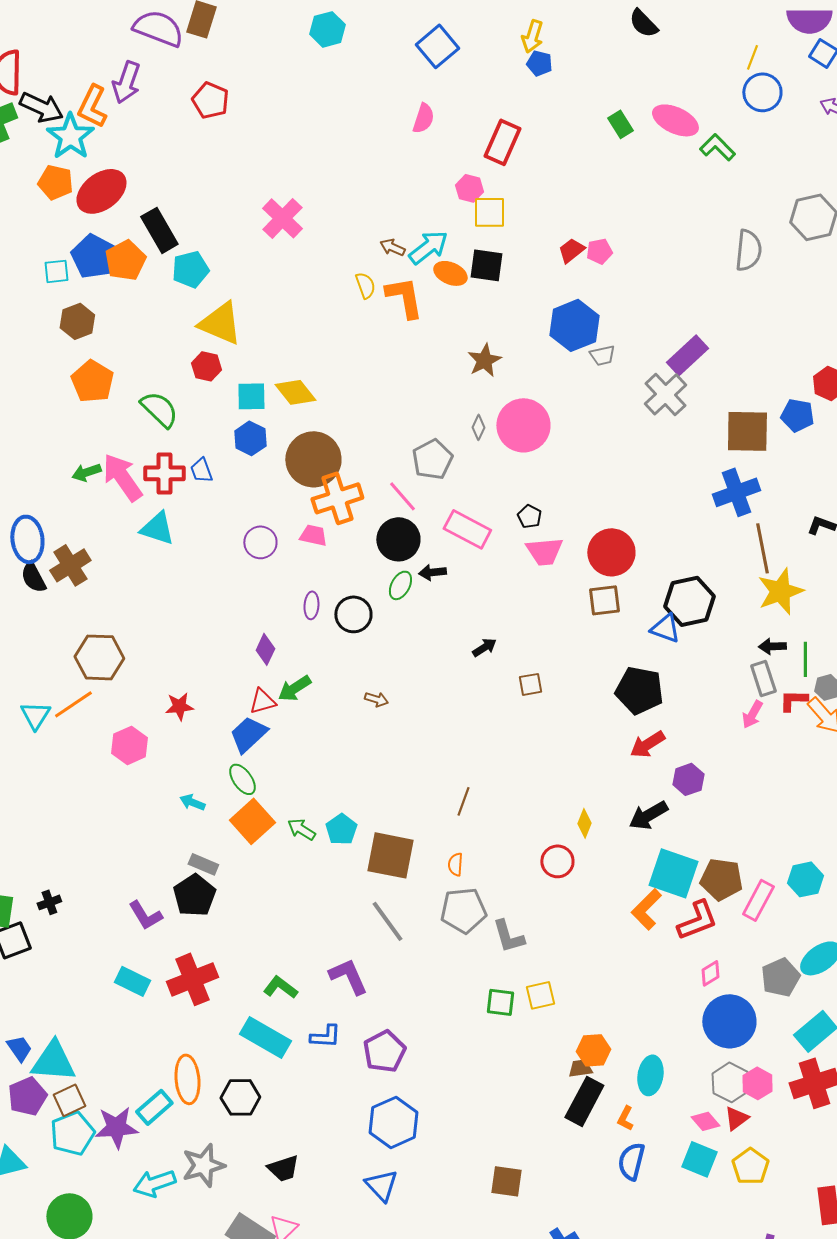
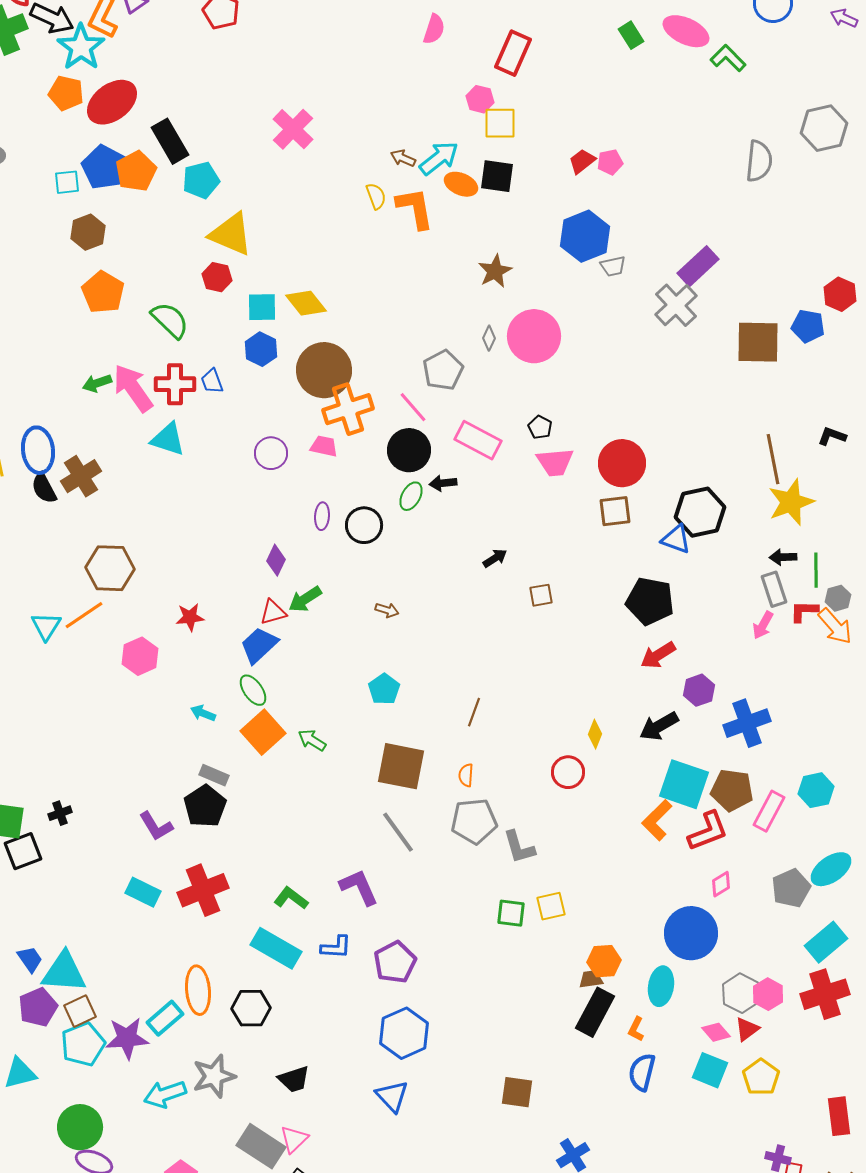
blue cross: (736, 492) -> (747, 723), moved
cyan pentagon: (341, 829) -> (384, 689), moved
blue circle: (729, 1021) -> (691, 933), moved

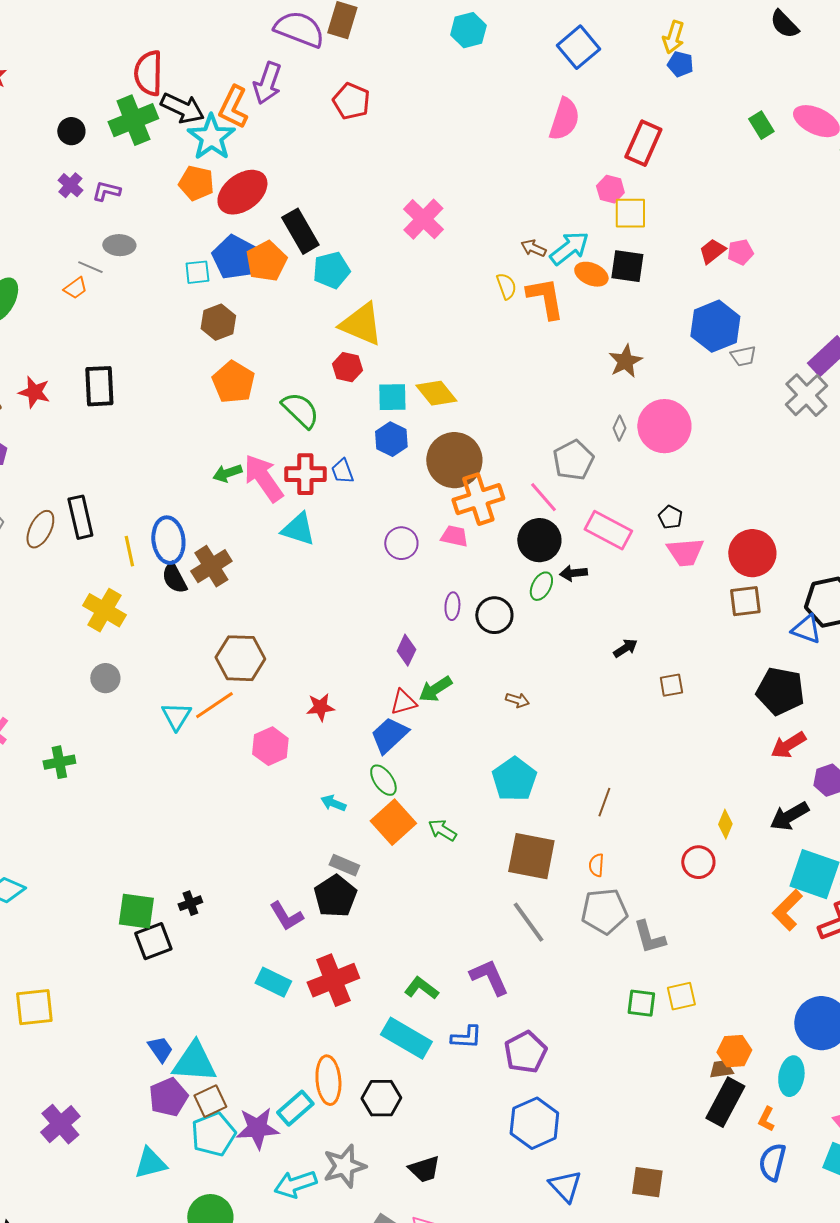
pink semicircle: (434, 29) -> (564, 119), size x1.4
cyan pentagon: (384, 689) -> (514, 779), size x1.4
blue triangle: (392, 1096) -> (565, 1186), moved

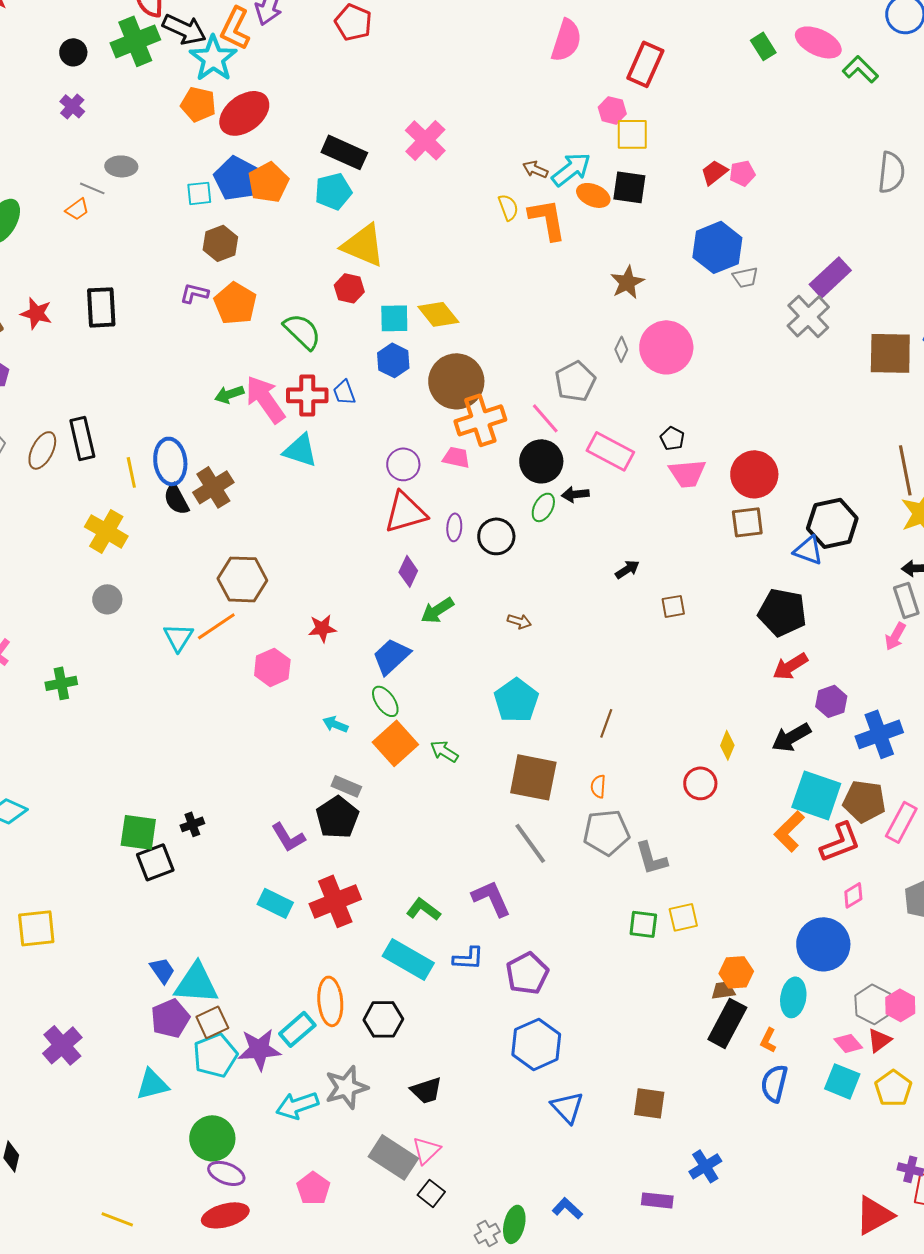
purple L-shape: (106, 191) -> (194, 293), moved
black rectangle: (300, 231) -> (344, 152), moved, turned -36
red triangle: (403, 702) -> (405, 512), moved, size x1.6

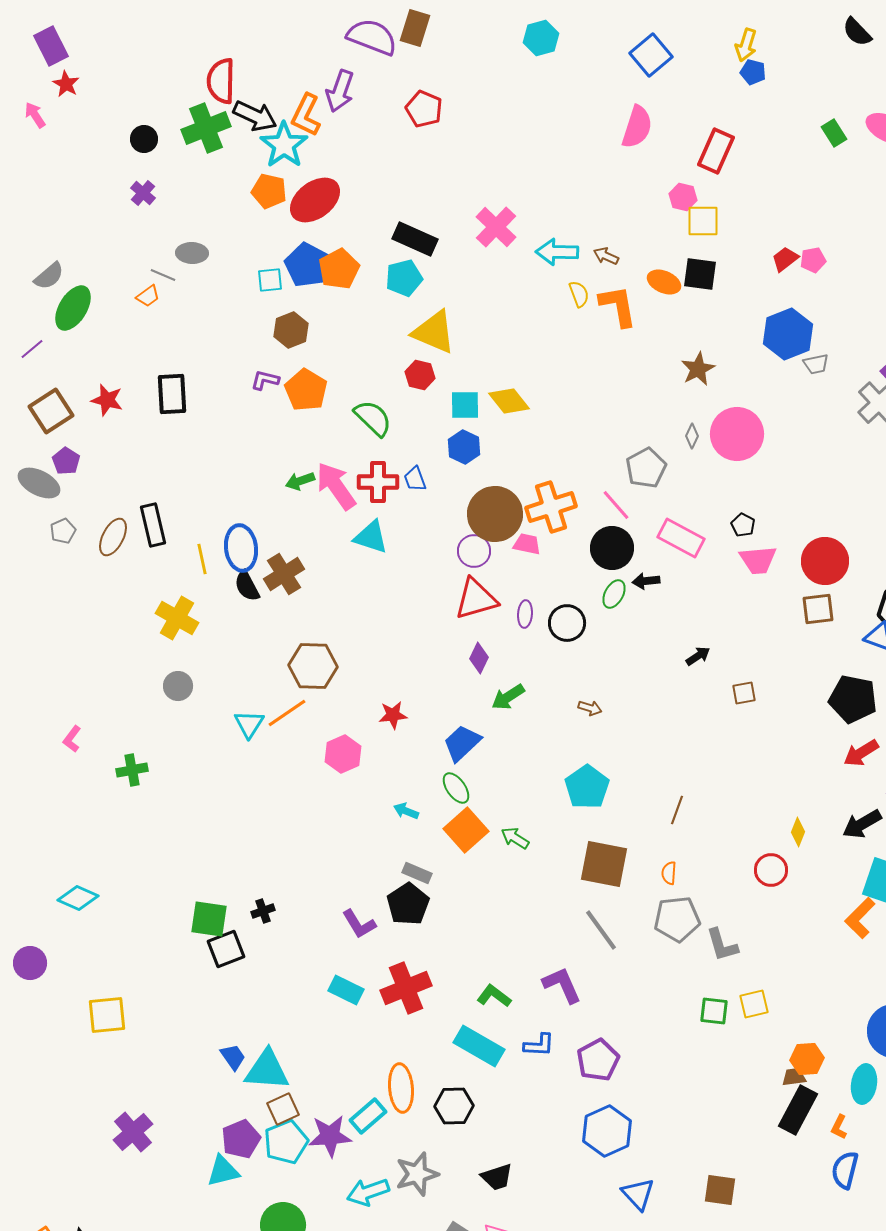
cyan arrow: (571, 169) -> (557, 252), moved, turned -141
brown circle: (456, 381) -> (495, 514), moved
purple pentagon: (170, 1018) -> (241, 1139), moved

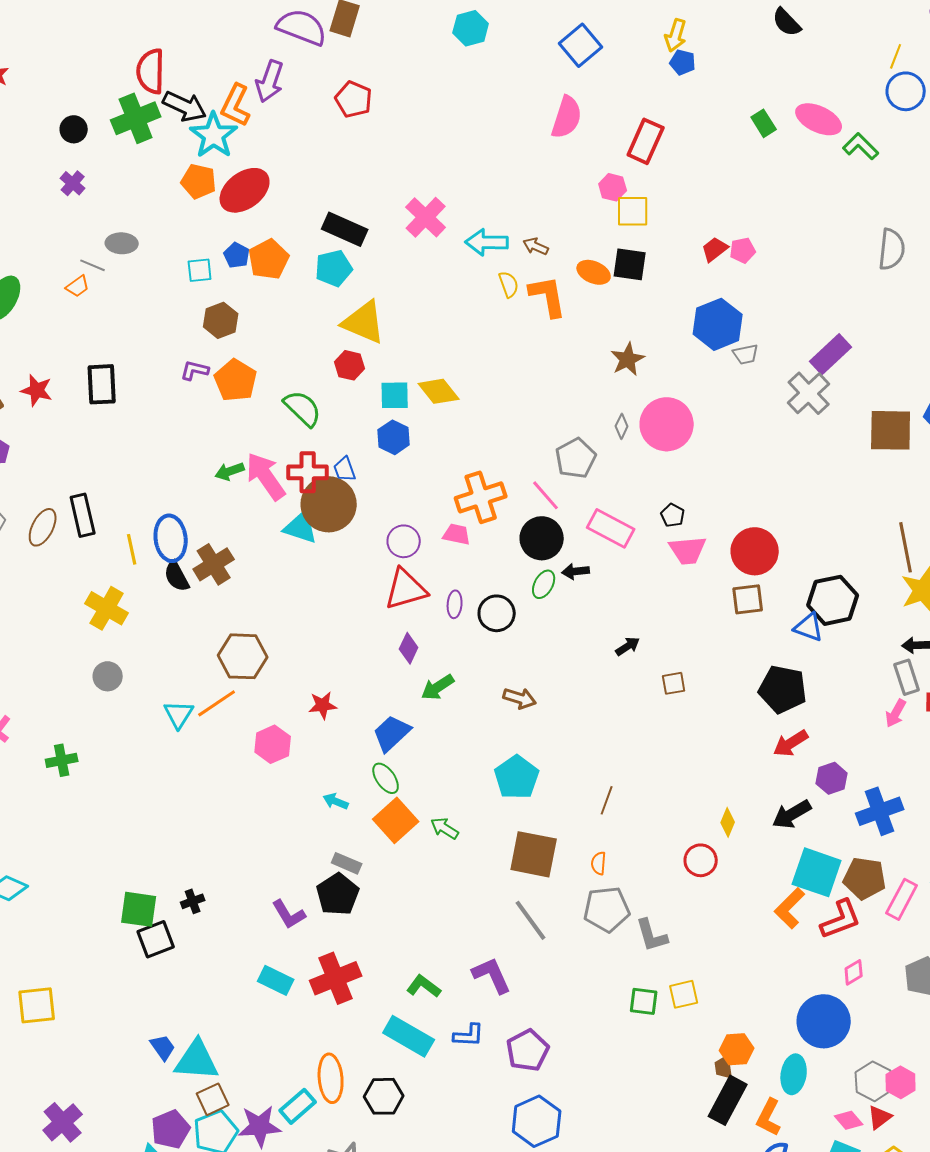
blue pentagon: (307, 265) -> (237, 255), size x0.6
brown circle: (495, 514) -> (329, 504), moved
brown arrow: (590, 708) -> (520, 698), size x1.4
brown trapezoid: (794, 1077) -> (724, 1067), turned -90
orange L-shape: (839, 1127) -> (769, 1117), size x1.5

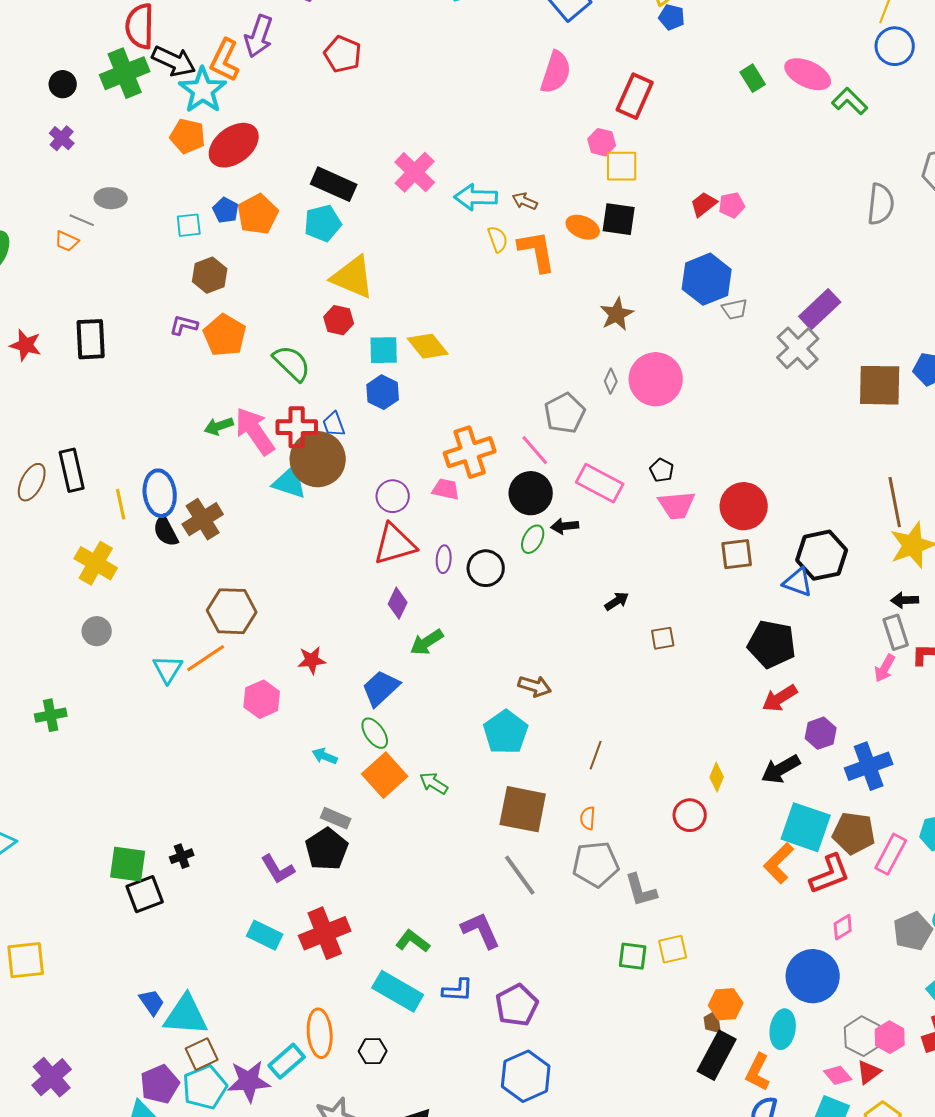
orange trapezoid: (78, 286) -> (67, 241), turned 60
brown arrow: (520, 698) -> (535, 686), moved
black hexagon: (384, 1096) -> (373, 1051), size x0.7

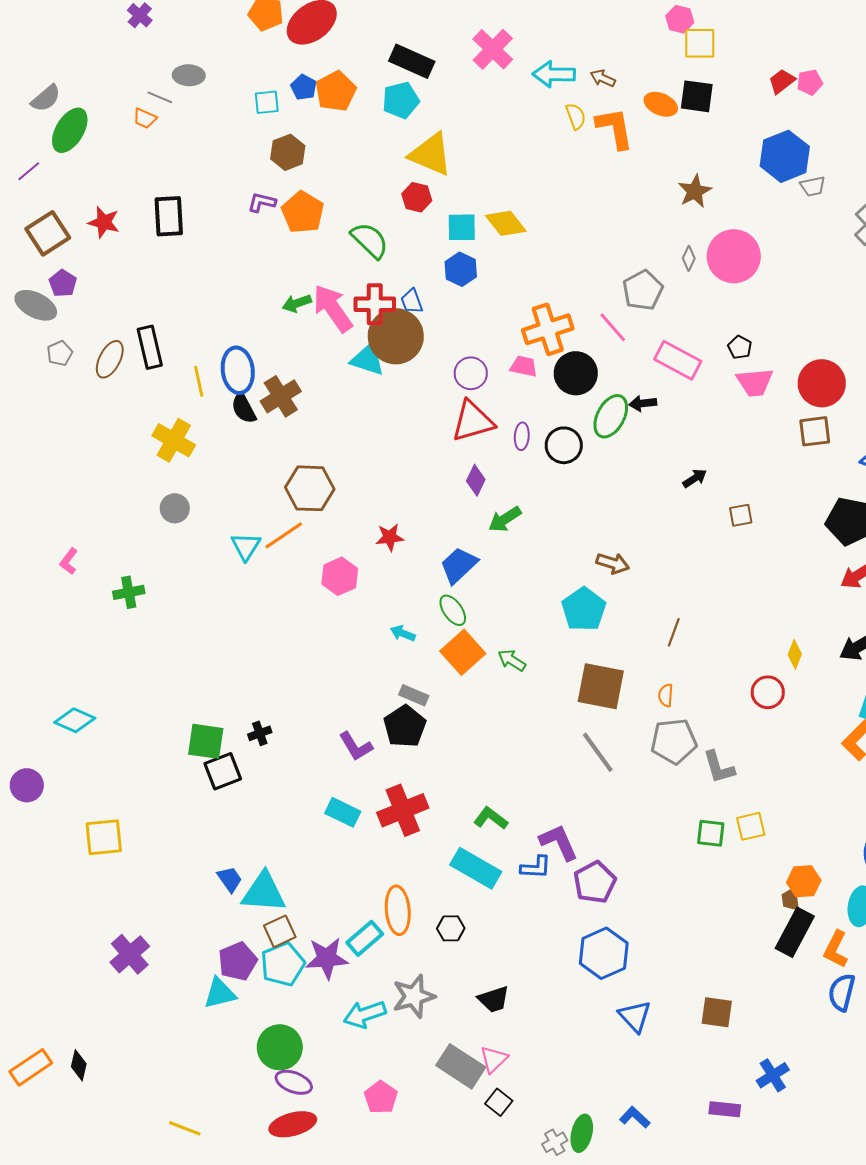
black circle: (531, 493) -> (576, 373), moved
green ellipse: (533, 539) -> (611, 416), size x1.5
purple L-shape: (481, 930) -> (559, 842), moved

